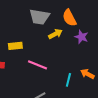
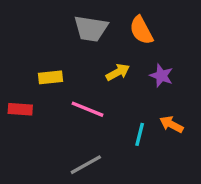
yellow arrow: (55, 34) -> (118, 72), moved
purple star: (81, 37) -> (161, 76), moved

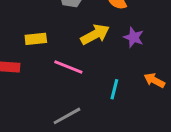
yellow arrow: (118, 72) -> (95, 34), size x1.4
orange arrow: (172, 124) -> (154, 80), moved

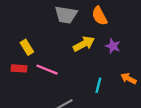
yellow rectangle: (36, 39) -> (27, 47), moved, turned 64
pink line: (68, 67) -> (47, 70), moved

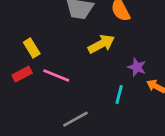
purple star: (113, 46) -> (137, 67), moved
red rectangle: (19, 68) -> (22, 74), turned -32

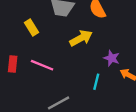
yellow rectangle: (32, 48) -> (31, 27), moved
red rectangle: (22, 74) -> (13, 64), turned -56

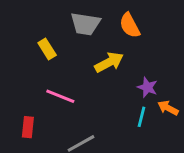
red rectangle: (13, 64) -> (28, 127), moved
cyan line: (96, 82) -> (141, 117), moved

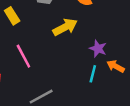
pink line: (60, 96) -> (23, 56), turned 40

